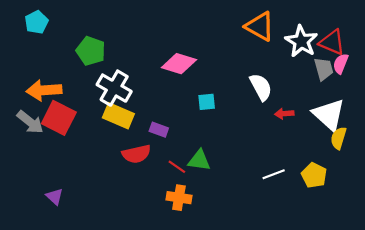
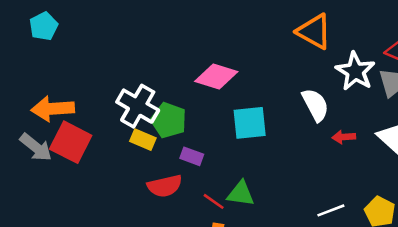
white star: (301, 41) -> (355, 71), moved
green pentagon: (91, 51) -> (169, 120), moved
cyan square: (207, 102) -> (250, 123), size x1.6
yellow rectangle: (118, 116) -> (143, 140), size x0.7

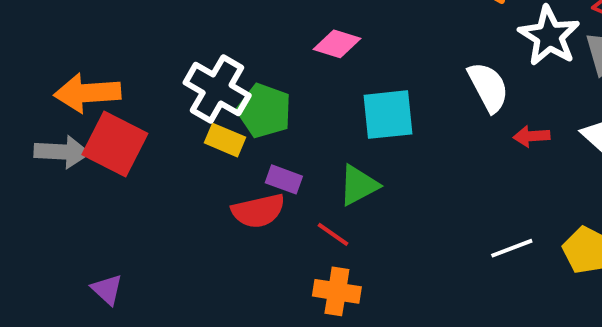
pink diamond: (216, 76) -> (337, 44), size x0.7
gray arrow: (36, 147) -> (62, 152), turned -36
purple rectangle: (192, 156) -> (284, 179), moved
green triangle: (241, 194) -> (359, 185), moved, turned -36

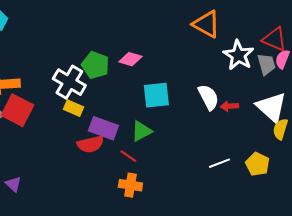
white semicircle: (488, 87) -> (208, 97), moved
green pentagon: (264, 111) -> (95, 65), moved
purple rectangle: (284, 179) -> (103, 128), size x1.6

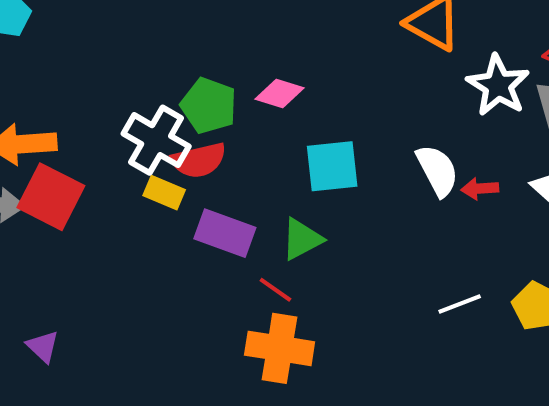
red semicircle: (90, 144) -> (199, 160), moved
orange cross: (130, 185) -> (280, 348), size x1.4

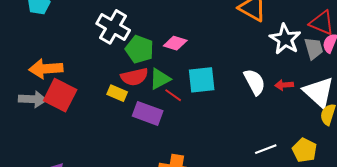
white cross: (156, 140) -> (113, 27), moved
red arrow: (480, 189) -> (284, 85), moved
green triangle: (302, 239) -> (160, 79), moved
red line: (275, 290) -> (173, 95), moved

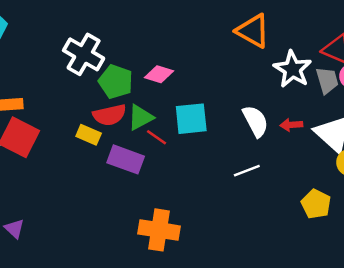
white line: (266, 149) -> (247, 171), moved

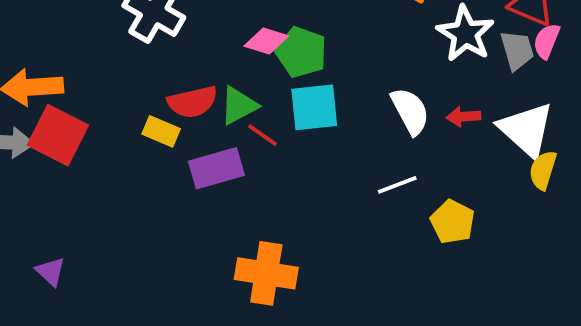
green pentagon: (116, 82) -> (301, 52), moved
purple rectangle: (126, 159) -> (216, 168), turned -36
yellow pentagon: (316, 204) -> (453, 222), moved

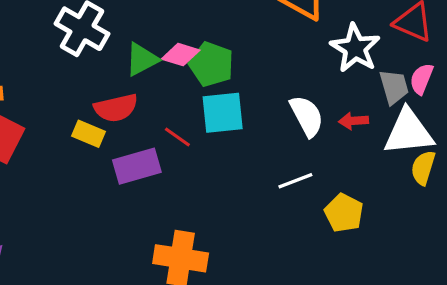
pink semicircle: (547, 41) -> (421, 79), moved
gray trapezoid: (517, 50) -> (394, 87), moved
green triangle: (239, 106) -> (142, 59), moved
white triangle: (526, 130) -> (409, 132), turned -48

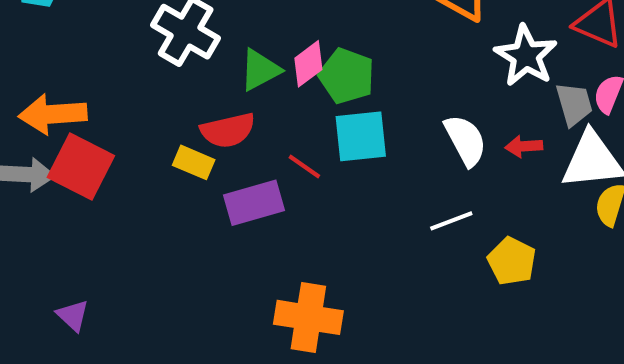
pink diamond: (181, 55) -> (308, 64), turned -54

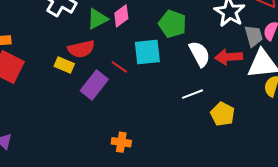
green pentagon: (347, 76) -> (172, 24), moved
red arrow: (524, 146) -> (229, 57), size x1.5
purple rectangle: (254, 203) -> (94, 85), turned -36
orange cross: (308, 317) -> (121, 142), size x0.6

